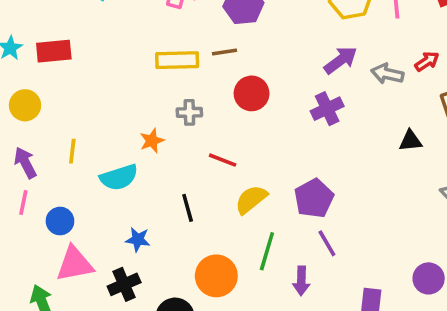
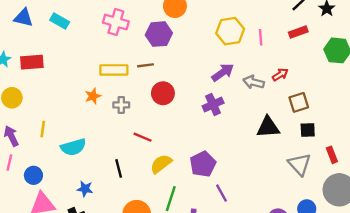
orange star: (152, 141) -> (93, 96), moved
black triangle: (410, 141) -> (268, 127), size x1.5
purple line: (327, 243) -> (221, 193), moved

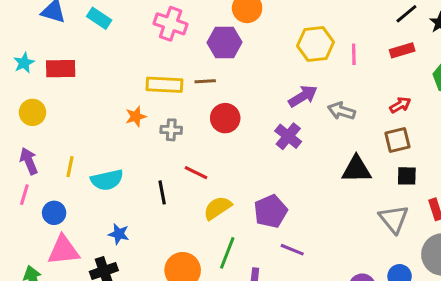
red arrow: (280, 75) -> (400, 105), moved
purple cross: (213, 105) -> (288, 136), turned -30
yellow line: (43, 129) -> (70, 167), moved
black line: (119, 168) -> (162, 192), moved
purple line: (221, 193) -> (292, 250), turned -42

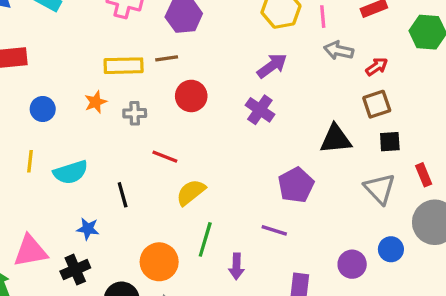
gray arrow: (341, 111) -> (339, 50), moved
black line: (162, 192) -> (123, 195), moved
purple pentagon: (271, 211) -> (296, 185), moved
blue circle: (54, 213) -> (43, 109), moved

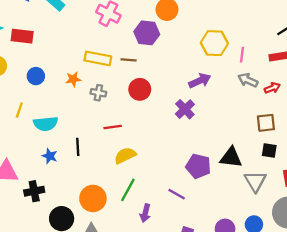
red arrow: (377, 67) -> (272, 88), moved
black triangle: (336, 139) -> (231, 158), moved
red line: (165, 157) -> (113, 127), turned -42
purple pentagon: (296, 185) -> (198, 166), turned 30
blue star: (88, 229) -> (50, 156), moved

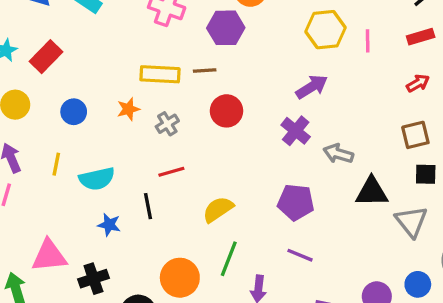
red rectangle: (22, 36) -> (46, 57), turned -45
gray arrow: (248, 80) -> (338, 154), moved
gray cross: (98, 93) -> (167, 124), turned -35
red line: (113, 127) -> (171, 172), moved
purple pentagon: (198, 166) -> (296, 202), moved

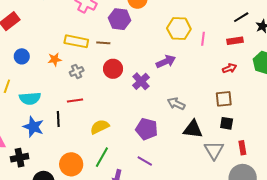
purple cross: (296, 131) -> (141, 81), moved
blue star: (109, 225) -> (33, 127), size x1.5

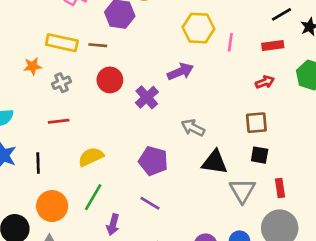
black line: (58, 119) -> (38, 163), moved

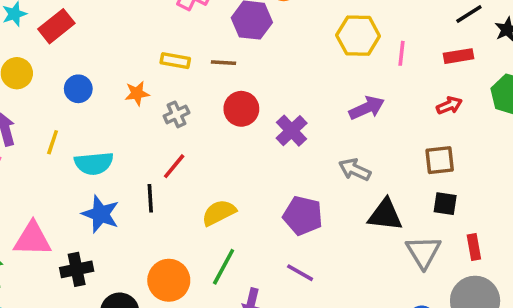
yellow rectangle: (62, 43) -> (175, 61), size x0.7
purple arrow: (180, 72) -> (367, 108), moved
red line: (59, 121) -> (174, 166), turned -42
black line: (38, 163) -> (150, 198), moved

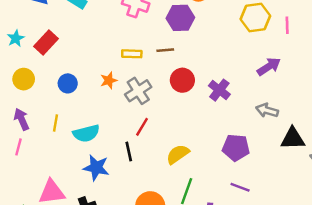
gray cross: (176, 114) -> (138, 91), size x1.5

